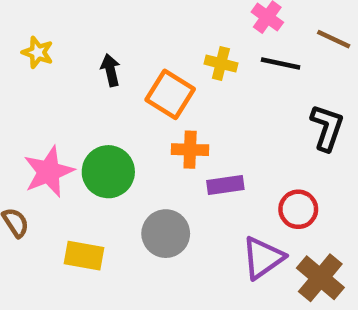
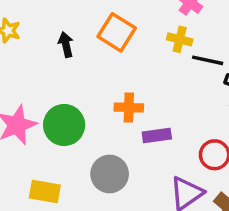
yellow cross: (221, 63) -> (180, 39), moved
black line: (281, 63) -> (208, 60), moved
orange square: (170, 94) -> (117, 32), moved

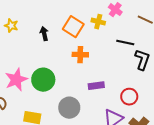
yellow cross: (180, 39) -> (98, 22), moved
orange cross: (129, 108) -> (80, 55), moved

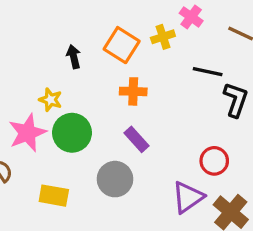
yellow cross: (98, 22) -> (163, 37), turned -32
yellow star: (11, 26) -> (50, 100), moved
purple rectangle: (96, 86) -> (136, 139), moved, turned 56

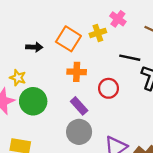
black arrow: (74, 57) -> (34, 47), turned 105
red circle: (214, 161) -> (108, 88), moved
gray circle: (115, 179) -> (79, 132), moved

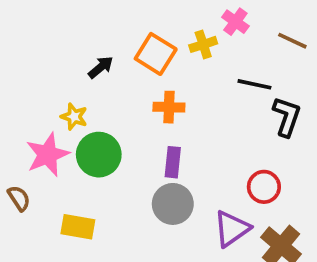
black arrow: (34, 47) -> (101, 67), turned -42
red circle: (108, 88) -> (264, 187), moved
purple rectangle: (79, 106) -> (173, 162), turned 48

